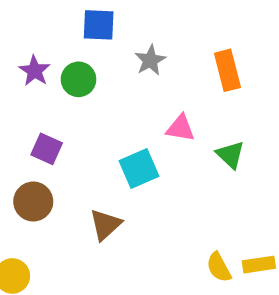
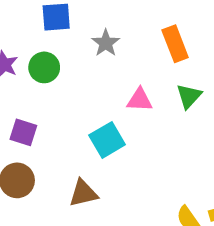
green triangle: (230, 155) -> (189, 96), moved, turned 36
brown triangle: (105, 225) -> (83, 193), turned 36

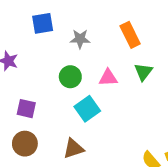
gray star: (106, 43) -> (80, 39), turned -30
green circle: (44, 67) -> (70, 77), moved

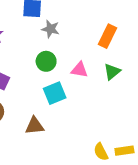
orange rectangle: (130, 35) -> (108, 36), turned 40
gray star: (80, 39) -> (51, 29), moved

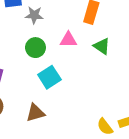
pink triangle: (80, 70) -> (68, 40), moved
green triangle: (112, 72) -> (102, 46), turned -36

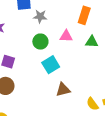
green triangle: (102, 46) -> (92, 42), turned -32
brown triangle: (35, 113) -> (63, 90), moved

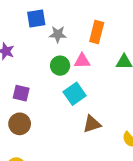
orange rectangle: (84, 15) -> (97, 32), moved
pink triangle: (66, 36) -> (82, 61), moved

